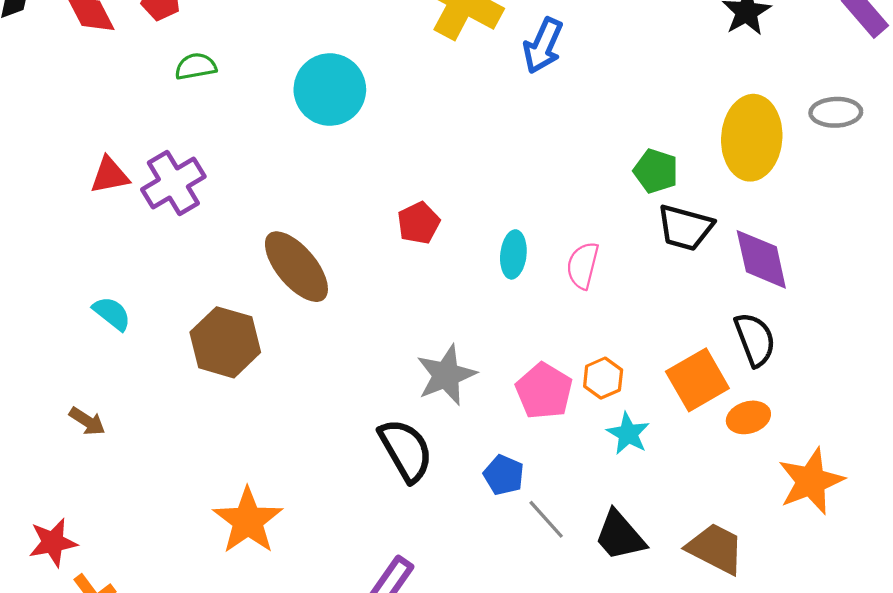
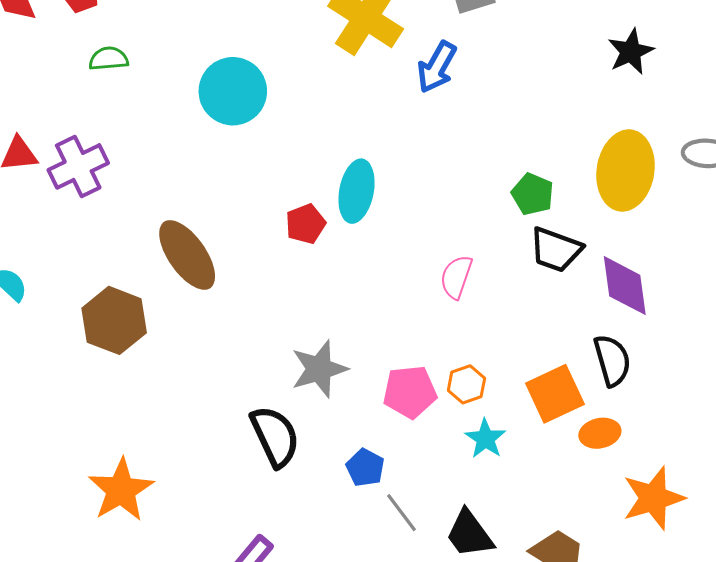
cyan ellipse: (513, 254) -> (357, 191), moved, size x1.4
pink pentagon: (544, 391) -> (410, 392), turned 30

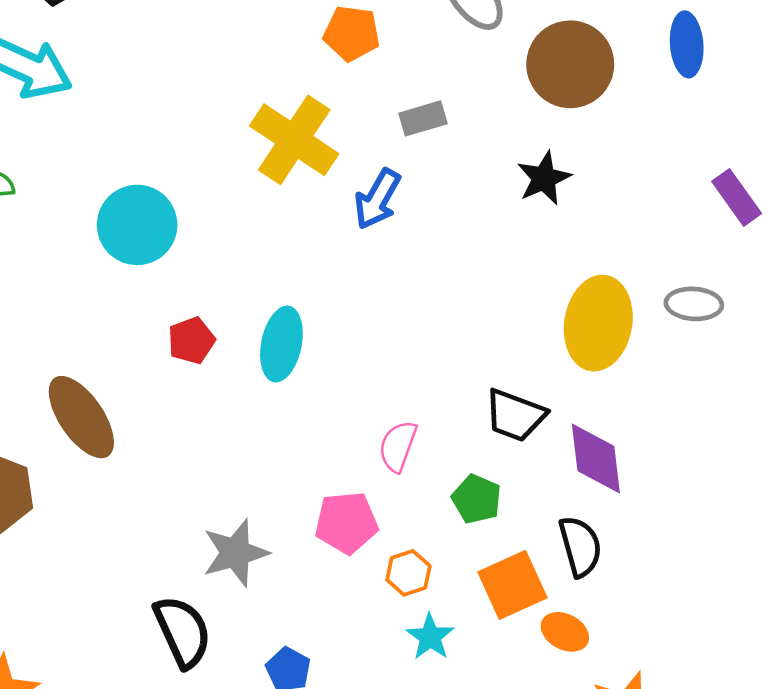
black star: (631, 52) -> (544, 178), moved
green pentagon: (533, 194) -> (477, 499), moved
red pentagon: (305, 224) -> (191, 340), moved
pink pentagon: (410, 392) -> (346, 523), moved
orange ellipse: (600, 433) -> (565, 632), turned 39

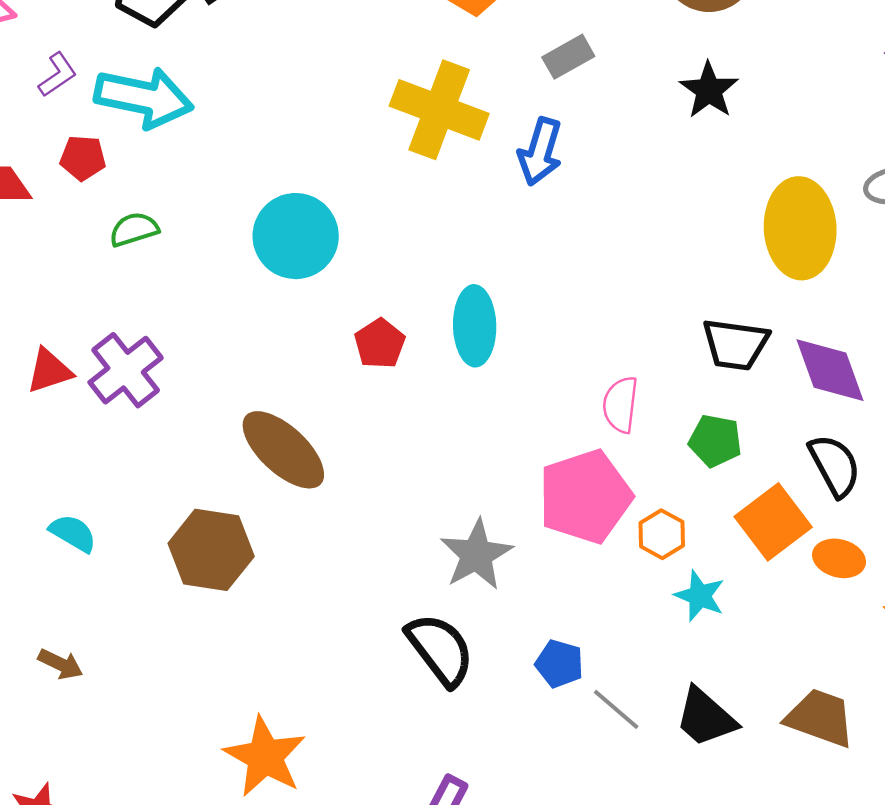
pink pentagon: (346, 523) -> (585, 497), size x1.4

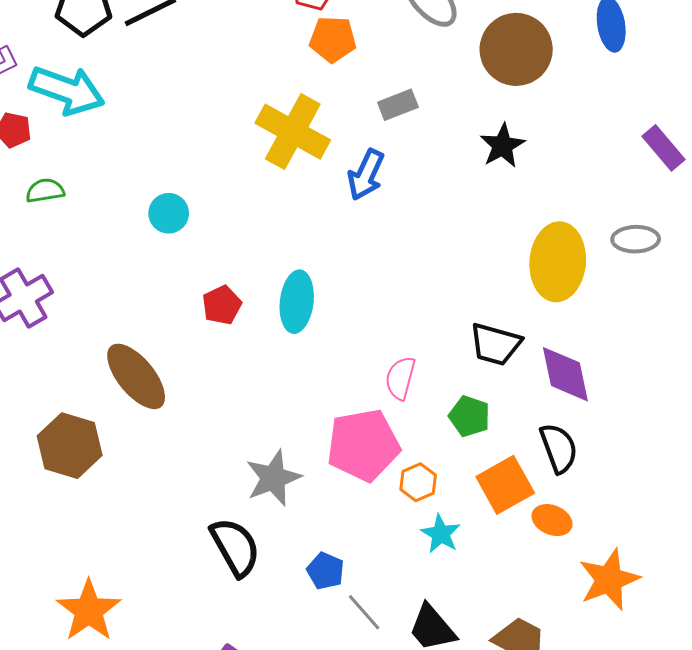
cyan circle: (296, 236) -> (169, 213), size x0.6

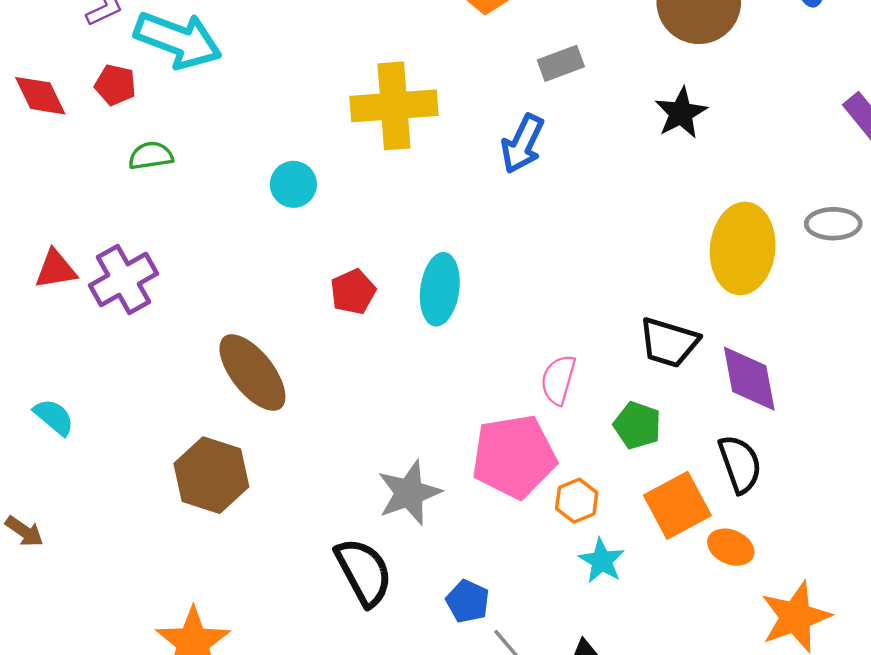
yellow cross: (293, 132) -> (394, 106), moved, turned -34
brown hexagon: (70, 446) -> (211, 475), moved

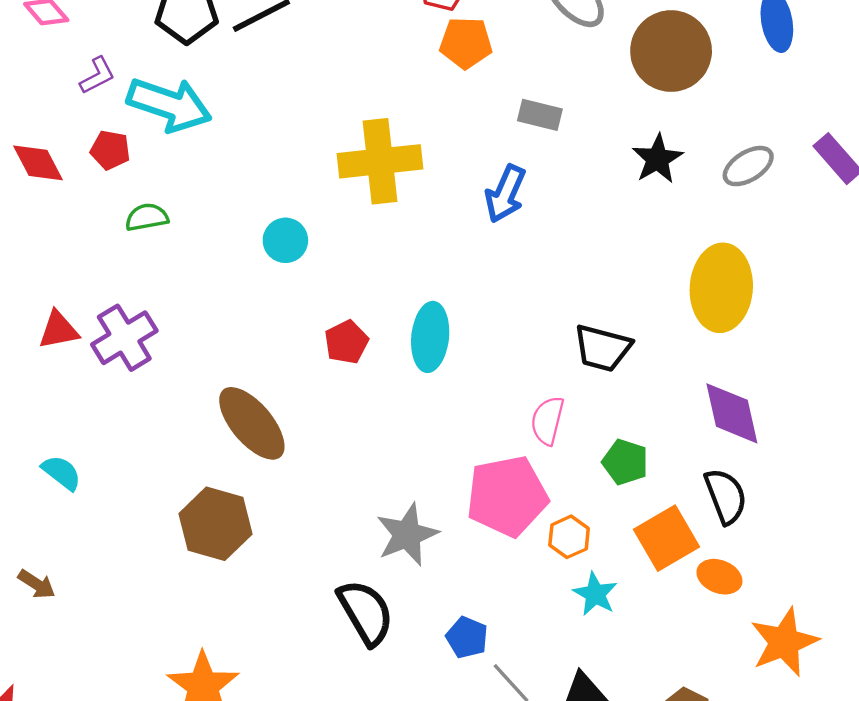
gray rectangle: (561, 63) -> (540, 115), turned 36
gray ellipse: (833, 224) -> (748, 166), moved, turned -30
black trapezoid: (669, 342) -> (603, 348), moved

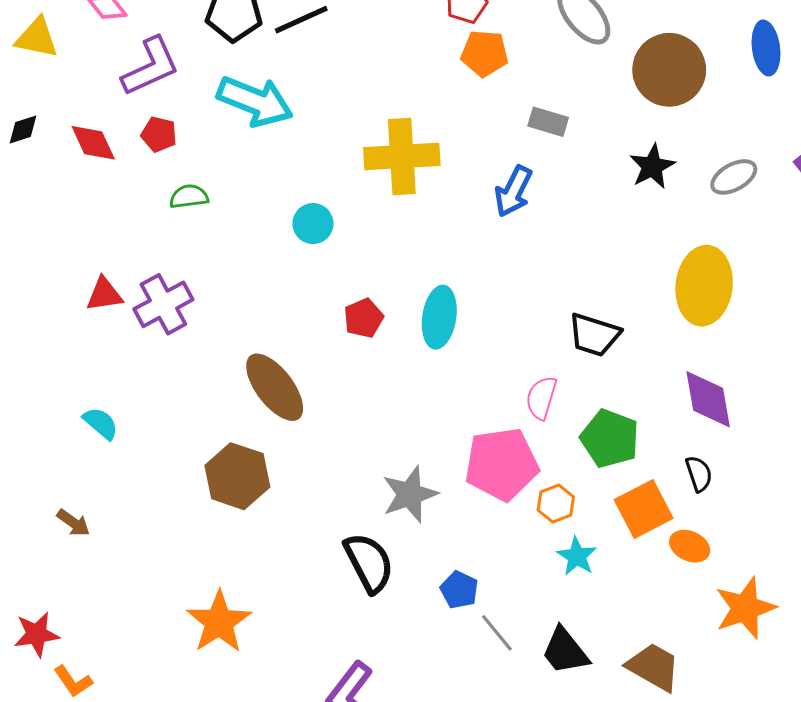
purple L-shape: (97, 75) -> (151, 67), size x1.8
cyan arrow: (169, 105) -> (255, 101), moved
green pentagon: (625, 462) -> (610, 439), size x1.4
black semicircle: (726, 496) -> (699, 474), size x0.7

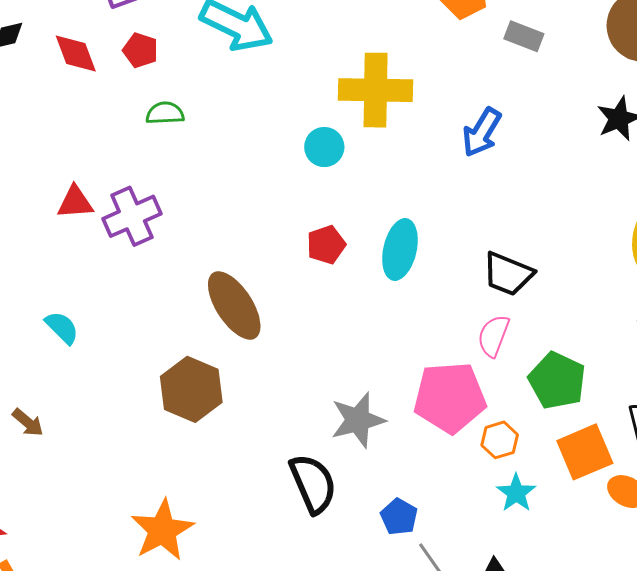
gray rectangle: (548, 122) -> (524, 36), moved
cyan circle: (313, 224) -> (324, 147), moved
black trapezoid: (594, 335) -> (508, 274), moved

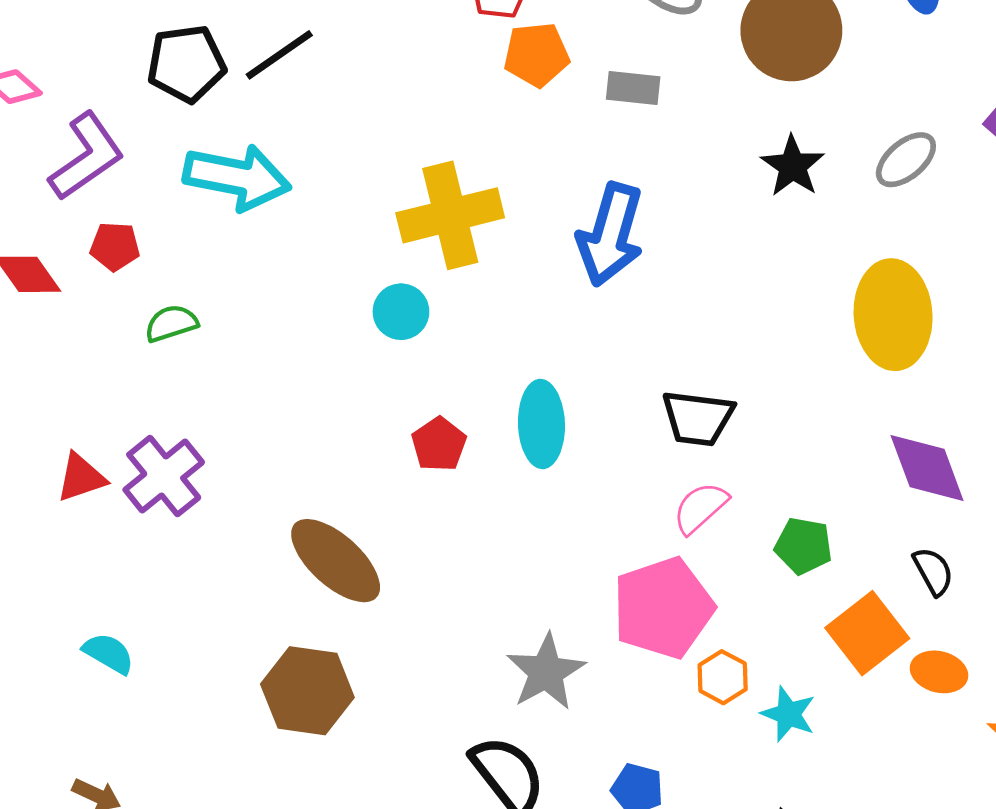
blue arrow: (482, 132) -> (610, 235), size x1.4
pink semicircle: (493, 336) -> (700, 508), turned 42
green pentagon: (557, 381) -> (804, 546), size x0.7
orange hexagon: (500, 440) -> (723, 677), moved

